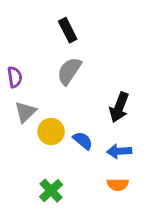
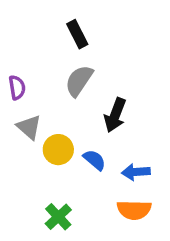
black arrow: (119, 107) -> (115, 115), moved
gray triangle: (25, 112) -> (29, 127), turned -35
orange semicircle: (118, 185) -> (134, 210), size x1.4

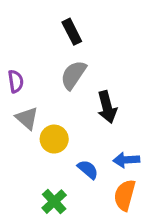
black arrow: (115, 115) -> (107, 107), turned -36
blue semicircle: (94, 160) -> (88, 169), moved
orange semicircle: (134, 210) -> (125, 195), turned 104

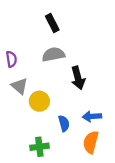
gray semicircle: (73, 75) -> (53, 54), turned 45
blue semicircle: (88, 169) -> (64, 123), turned 35
green cross: (54, 202) -> (39, 147), turned 36

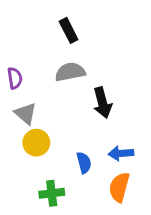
yellow circle: (39, 101) -> (36, 143), moved

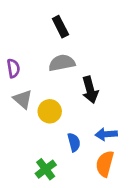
yellow circle: (36, 143) -> (50, 111), moved
green cross: (52, 193) -> (46, 169), turned -30

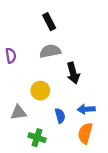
gray triangle: (23, 99) -> (18, 112), moved, turned -49
green cross: (46, 169) -> (37, 138), turned -35

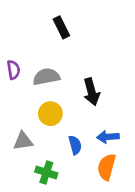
gray semicircle: (50, 51) -> (46, 77), moved

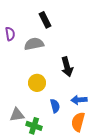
purple semicircle: (13, 70) -> (10, 34), moved
gray semicircle: (46, 77) -> (34, 44), moved
gray triangle: (23, 141) -> (17, 115), moved

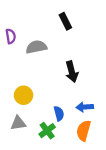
black rectangle: (45, 20) -> (65, 21), moved
yellow circle: (37, 83) -> (24, 95), moved
green cross: (34, 126) -> (47, 131), moved, turned 35

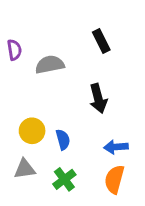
black rectangle: (65, 21) -> (101, 41), moved
blue semicircle: (59, 113) -> (63, 140), moved

